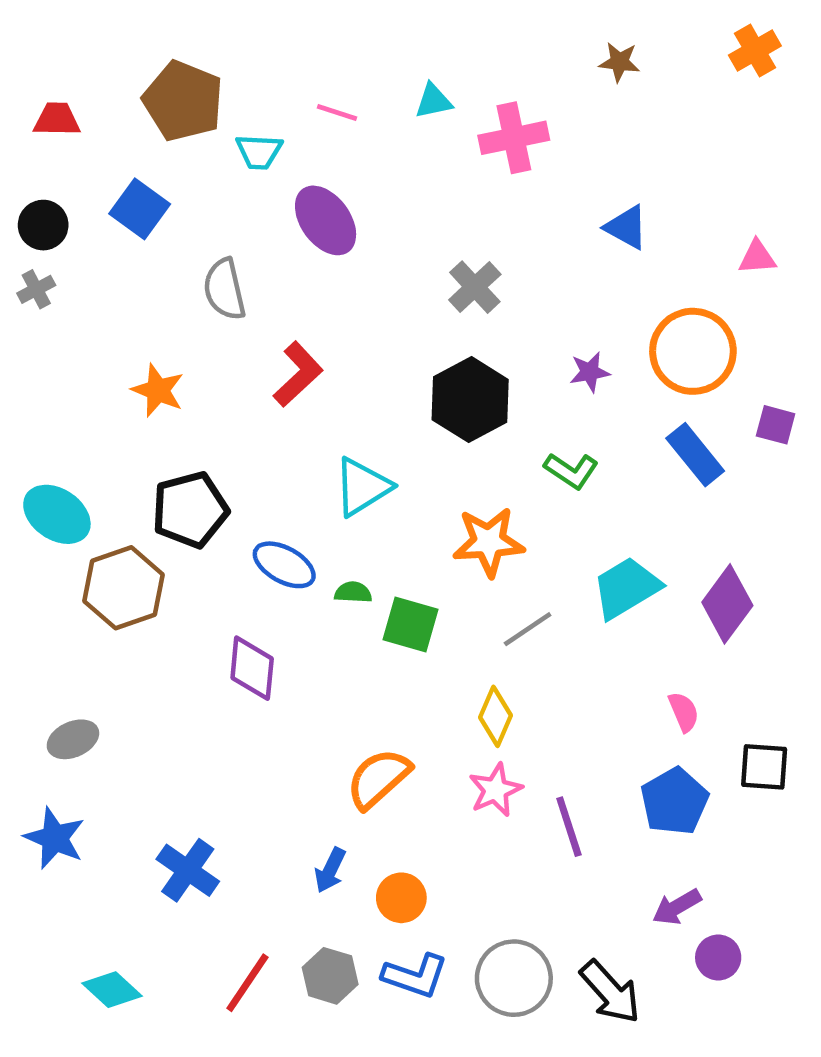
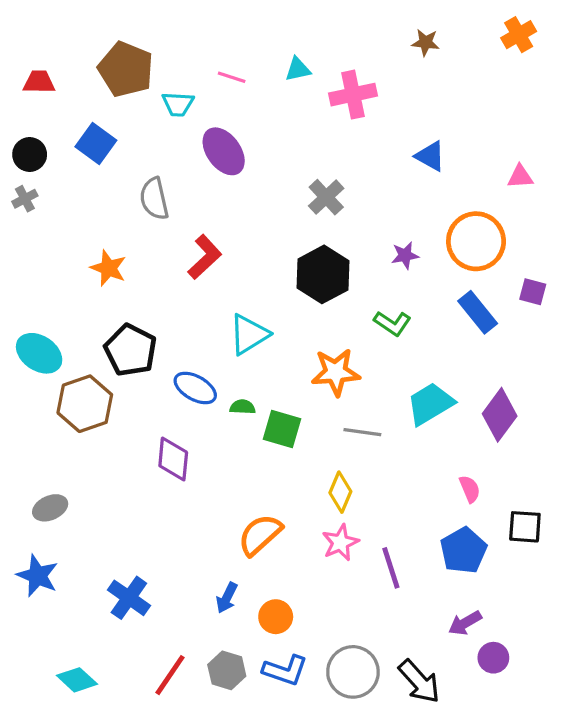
black pentagon: (190, 510) -> (131, 350), turned -30
gray line: (528, 629) -> (362, 432), turned 42

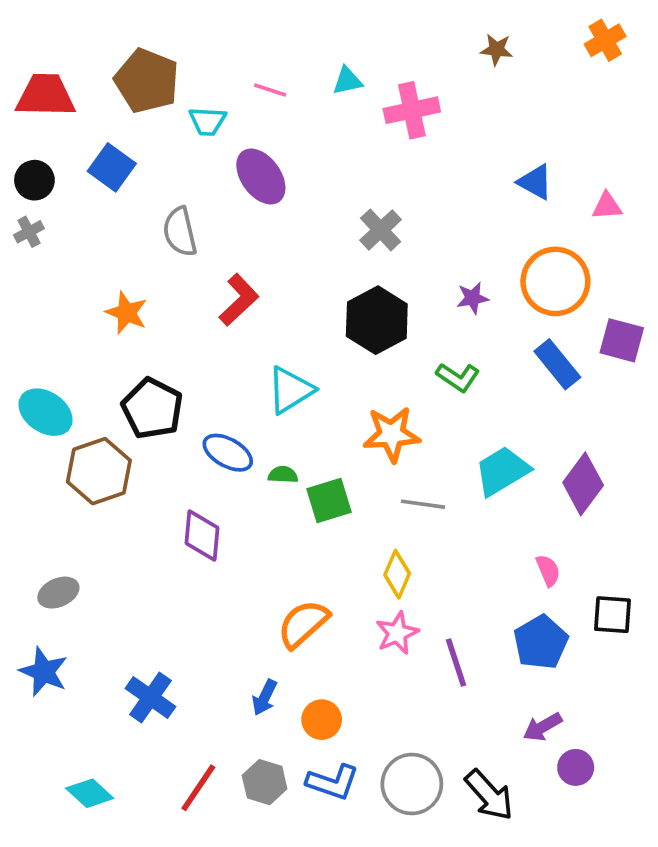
red trapezoid: (39, 82) -> (46, 96), size x1.6
blue triangle: (430, 156) -> (535, 182), moved
purple square: (533, 292) -> (622, 340), size x1.4
green square: (282, 429) -> (329, 501), turned -33

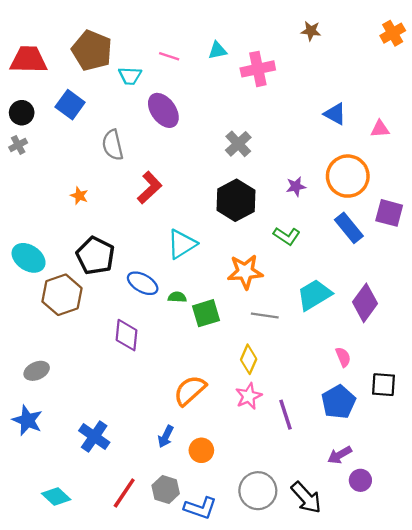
orange cross: (605, 40) -> (393, 33), moved
orange star: (127, 313) -> (79, 196), size x0.7
blue L-shape: (333, 782) -> (200, 508), moved

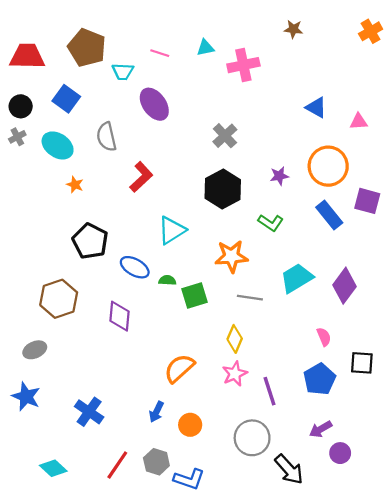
cyan ellipse: (29, 258) -> (58, 145), moved
brown hexagon: (62, 295) -> (59, 299), moved
gray circle: (258, 491) -> (252, 438), moved

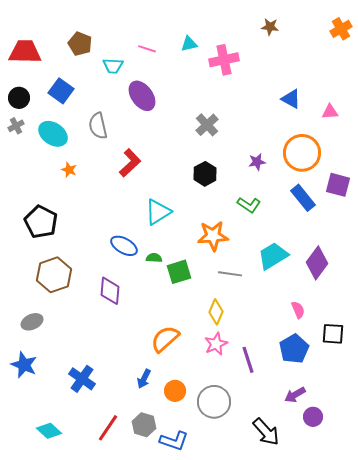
brown pentagon: (87, 48) -> (80, 44), size x0.7
black hexagon: (223, 189) -> (205, 174), size x0.7
black pentagon: (90, 241) -> (41, 222), moved
gray circle: (252, 438) -> (214, 402), moved

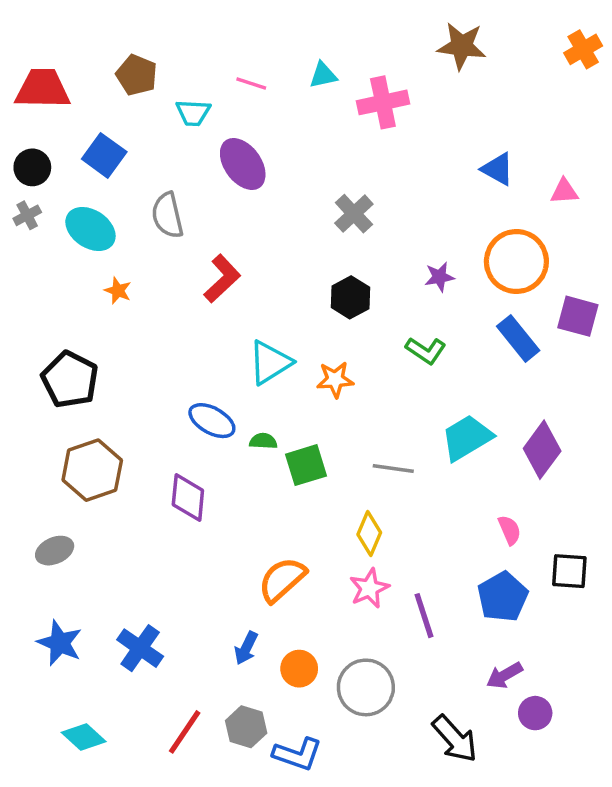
brown star: (270, 27) -> (462, 46), size x1.6
orange star: (213, 236) -> (335, 380), moved, size x0.7
blue star: (24, 365) -> (60, 643), moved

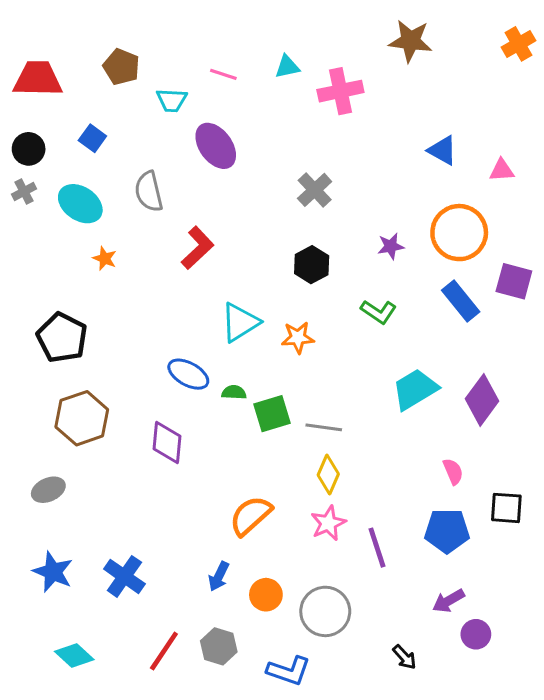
blue square: (104, 155) -> (92, 138), size x0.7
gray line: (393, 468) -> (324, 427), moved
blue pentagon: (503, 597) -> (447, 531), turned 30
black arrow: (455, 739) -> (404, 657), size x0.6
blue L-shape: (297, 754) -> (289, 671), moved

